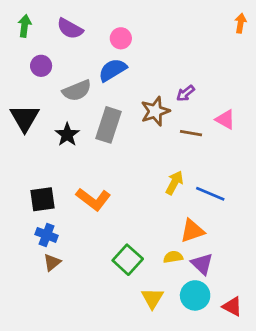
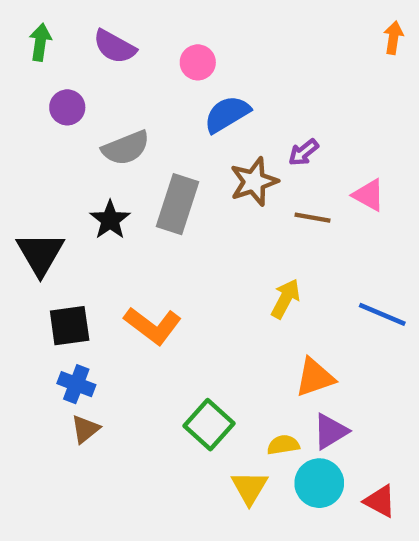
blue semicircle: (113, 70) -> (227, 114), moved
black triangle: (25, 118) -> (40, 254), moved
blue line: (210, 194) -> (382, 314), moved
yellow semicircle: (173, 257) -> (283, 445), moved
purple triangle: (202, 264) -> (330, 431), turned 45

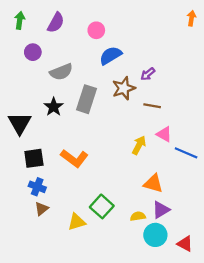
purple semicircle: (115, 47) -> (56, 23), turned -90
pink triangle: (369, 195) -> (164, 134), moved
orange triangle: (315, 377) -> (153, 183), turned 35
yellow triangle: (250, 488) -> (77, 222), moved, turned 42

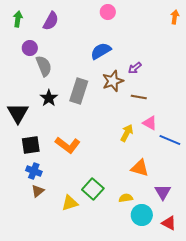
pink circle: (96, 30) -> (108, 12), moved
gray semicircle: (61, 72) -> (44, 66), moved, turned -90
purple triangle: (161, 210) -> (163, 192), moved, turned -30

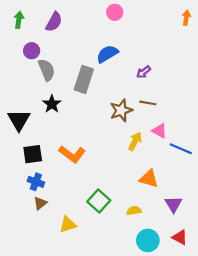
brown star: (113, 81) -> (121, 110), moved
gray rectangle: (79, 91) -> (84, 79), moved
yellow triangle: (70, 203) -> (68, 224), moved
cyan circle: (142, 215) -> (148, 240), moved

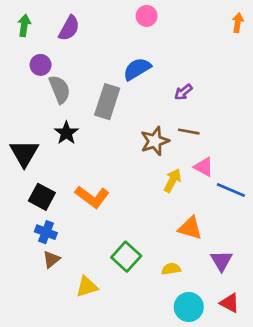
black square: (33, 154) -> (42, 197), turned 36

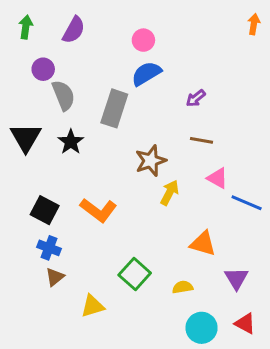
pink circle: (147, 16) -> (143, 40), moved
brown star: (155, 141) -> (151, 161), moved
black triangle: (24, 153) -> (26, 137), moved
yellow arrow: (172, 181) -> (170, 193), moved

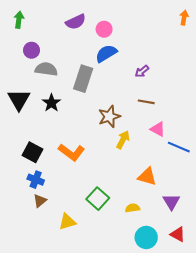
purple semicircle: (74, 30) -> (76, 22), moved, turned 36
gray semicircle: (63, 95) -> (46, 69), turned -60

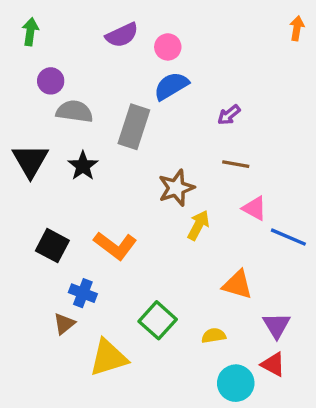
blue cross: (36, 180) -> (83, 293), moved
yellow triangle: (67, 222) -> (108, 358), size x1.4
red triangle: (178, 234) -> (273, 364), moved

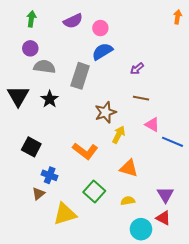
green arrow: (30, 32) -> (31, 19), moved
orange L-shape: (115, 246) -> (85, 151), moved
orange triangle: (237, 285) -> (129, 168), moved

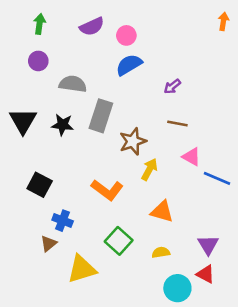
gray semicircle: (45, 67) -> (73, 84), moved
gray rectangle: (80, 76) -> (101, 116), moved
black star: (50, 99) -> (63, 125), turned -30

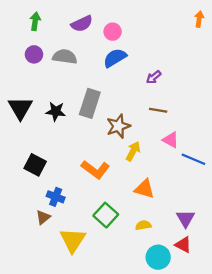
gray semicircle: (73, 84) -> (65, 57), moved
yellow triangle: (82, 269) -> (73, 240), turned -40

